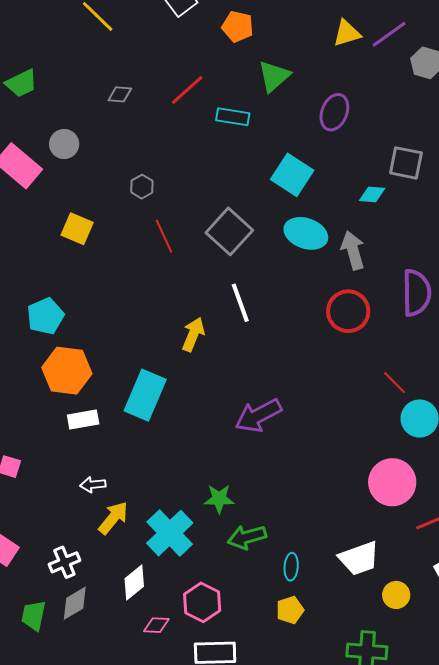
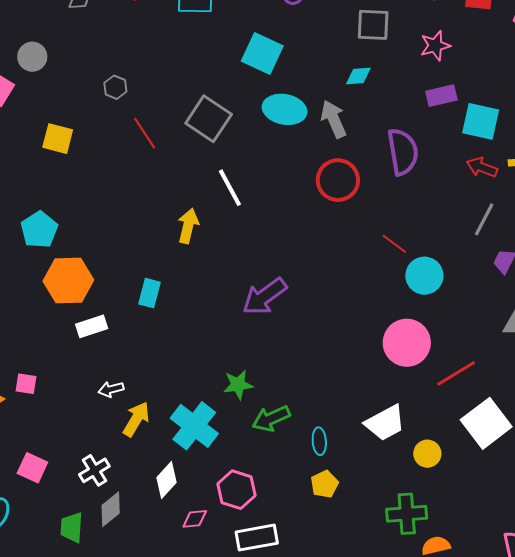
cyan diamond: (372, 194) -> (358, 76), moved
cyan rectangle: (145, 395) -> (150, 293), size x0.6

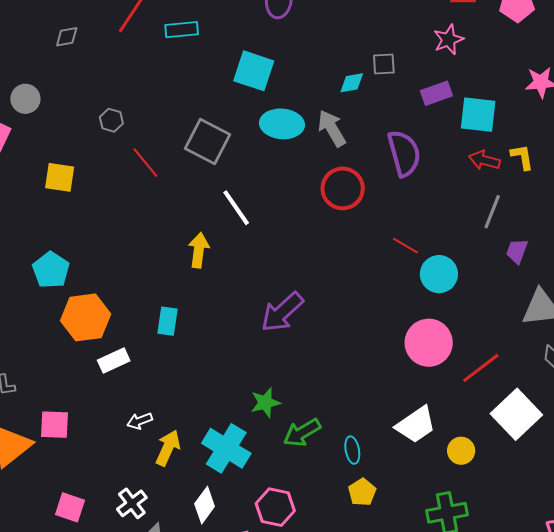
gray square: (373, 25) -> (384, 64), moved, size x0.7
pink star: (435, 46) -> (448, 40), moved
pink square: (26, 384) -> (55, 425), size x1.4

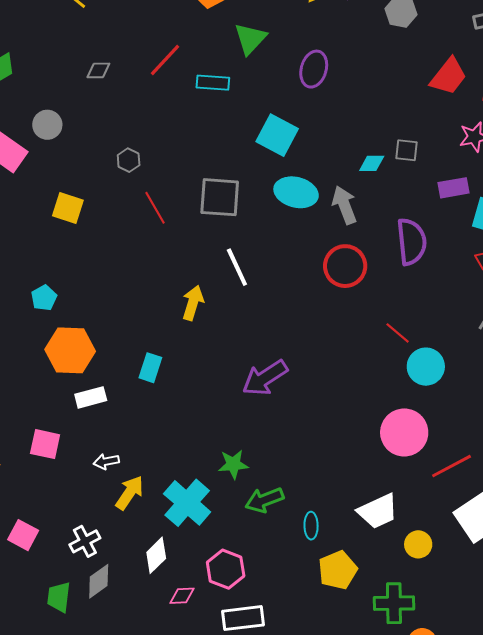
gray square: (207, 141) -> (220, 197), turned -33
cyan pentagon: (51, 270) -> (44, 298), size x0.7
pink square: (55, 425) -> (45, 444), moved
yellow pentagon: (362, 492) -> (338, 570), moved, size x1.4

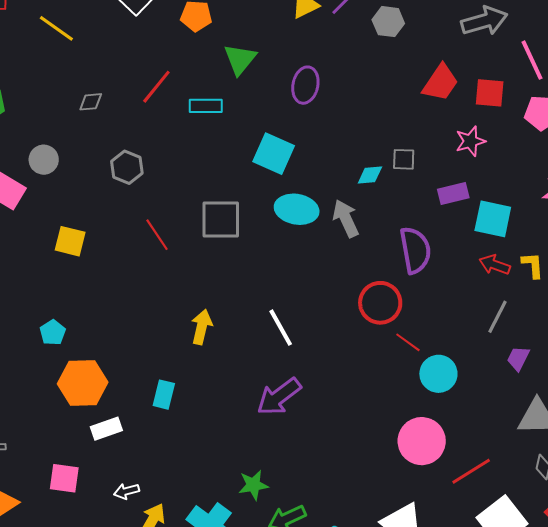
gray hexagon: (129, 160) -> (127, 167), moved, size x1.4
red circle: (345, 266) -> (380, 303), moved
white line: (237, 267) -> (281, 328), moved

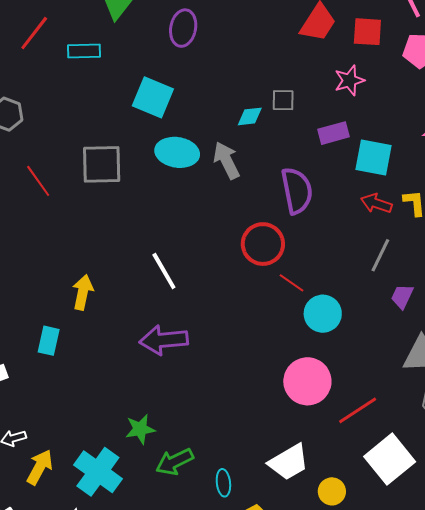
yellow arrow: (202, 327) -> (83, 292), moved
purple arrow: (279, 397) -> (164, 340), turned 33

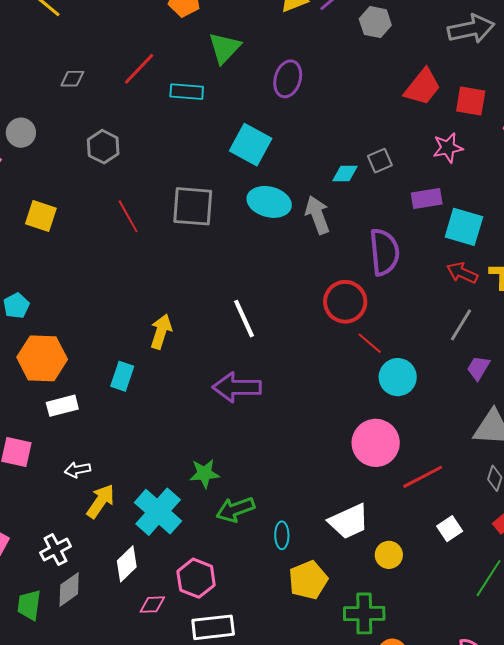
gray square: (283, 100) -> (380, 161), turned -30
white square: (390, 459) -> (450, 529), size x0.5

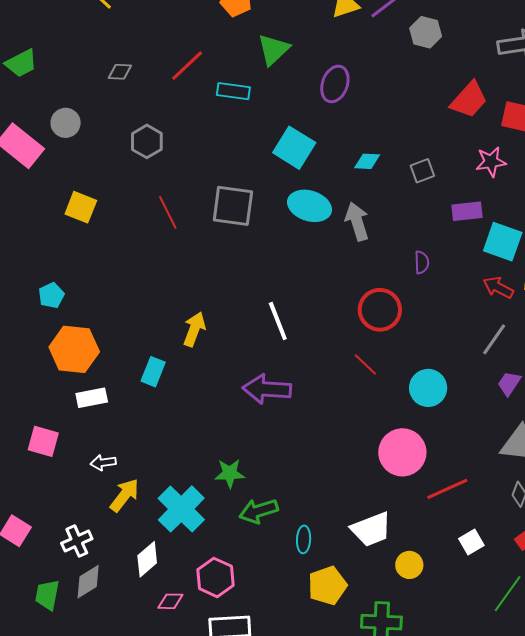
cyan diamond: (345, 174) -> (367, 161), moved
purple semicircle: (384, 252) -> (422, 262), size x0.5
red line: (370, 343) -> (365, 364), moved

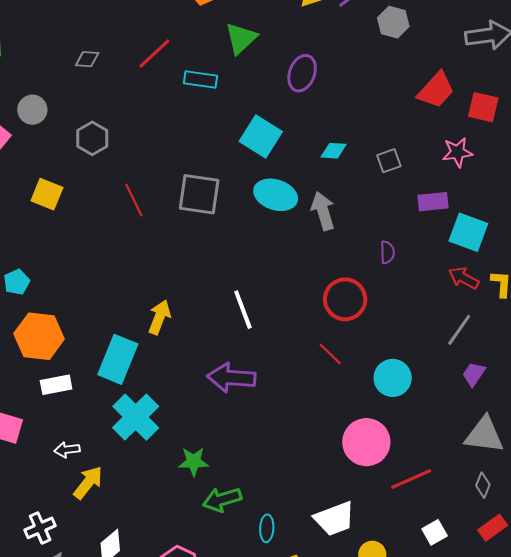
gray hexagon: (147, 141) -> (92, 138), moved
cyan rectangle: (153, 372) -> (118, 359), size x1.6
cyan cross: (181, 509) -> (136, 417), moved

